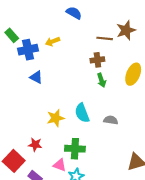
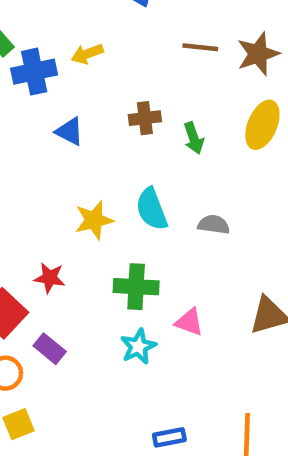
brown star: (126, 30) -> (258, 54), moved
brown cross: (97, 60) -> (145, 118), moved
blue triangle: (36, 77) -> (70, 131), moved
pink triangle: (60, 165) -> (189, 322), moved

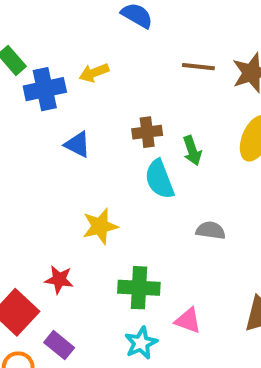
cyan semicircle: (152, 209) -> (159, 179), moved

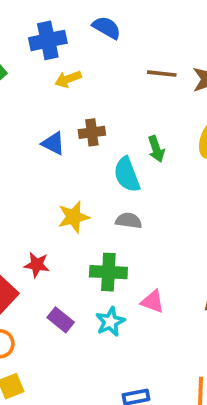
blue cross: (45, 89) -> (48, 40), moved
brown cross: (147, 132) -> (92, 132), moved
gray semicircle: (211, 230) -> (129, 221), moved
purple rectangle: (59, 345) -> (61, 320), moved

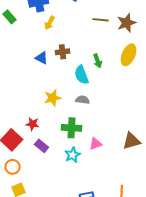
yellow arrow: (68, 79) -> (50, 23), turned -40
pink triangle: (153, 301) -> (96, 144), turned -40
purple rectangle: (61, 320) -> (42, 146), moved

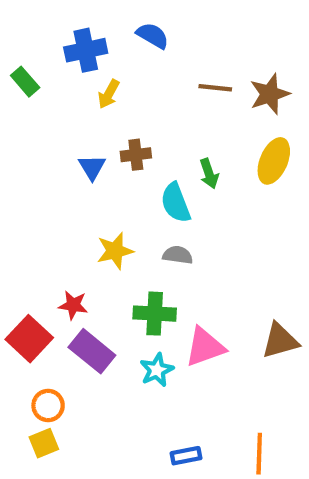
blue triangle: (42, 58) -> (92, 167), turned 32
pink triangle: (96, 144) -> (205, 347), size x1.5
purple rectangle: (42, 146) -> (92, 351), size x1.5
orange circle: (13, 167) -> (48, 406), moved

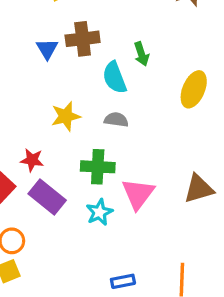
brown cross: (136, 155) -> (83, 39), size x1.4
yellow ellipse: (274, 161) -> (194, 89), moved
pink triangle: (205, 347) -> (138, 194), turned -33

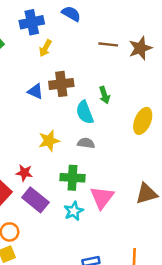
blue triangle: (47, 49) -> (35, 91), turned -35

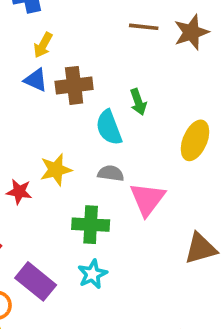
yellow arrow: (45, 48) -> (43, 45), moved
blue triangle: (35, 91) -> (36, 80), moved
red star: (24, 173) -> (19, 192), moved
pink triangle: (102, 197) -> (147, 199), moved
purple rectangle: (35, 200) -> (36, 281), moved

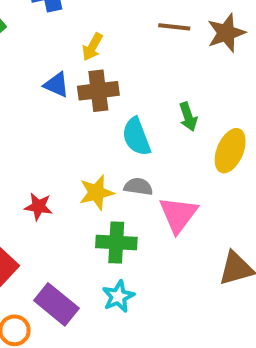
yellow arrow: (43, 45) -> (92, 47), moved
green arrow: (138, 102) -> (188, 117), moved
yellow star: (56, 170) -> (96, 193), moved

